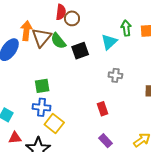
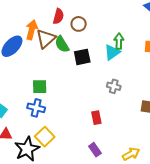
red semicircle: (61, 12) -> (58, 16), moved
green arrow: (126, 28) -> (119, 41), moved
yellow square: (54, 124) -> (45, 137), moved

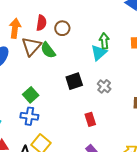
orange arrow: (32, 30) -> (15, 28), moved
black square: (82, 57) -> (74, 81), moved
gray cross: (114, 86) -> (104, 86), turned 32
green square: (40, 87) -> (31, 95), turned -35

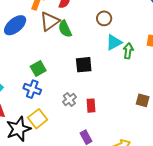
brown circle: (62, 28) -> (104, 18), moved
green arrow: (104, 41) -> (128, 51), moved
gray cross: (104, 86) -> (69, 100), moved

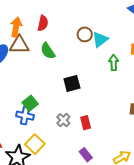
brown triangle: (50, 21) -> (19, 45), moved, turned 45
cyan triangle: (114, 42) -> (100, 39), moved
green square: (38, 69) -> (30, 103), moved

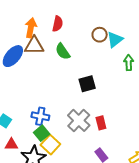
green square: (30, 103) -> (42, 133), moved
gray cross: (63, 120) -> (79, 120), size x1.6

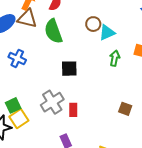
green semicircle: (63, 51) -> (53, 31), size x1.4
blue cross: (40, 116) -> (17, 58), moved

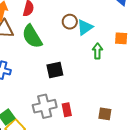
gray cross: (52, 102) -> (45, 106), turned 30
brown square: (125, 109) -> (105, 114), moved

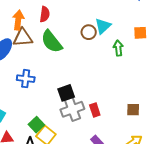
brown circle: (70, 22) -> (89, 32), moved
black square: (55, 70) -> (66, 93), moved

